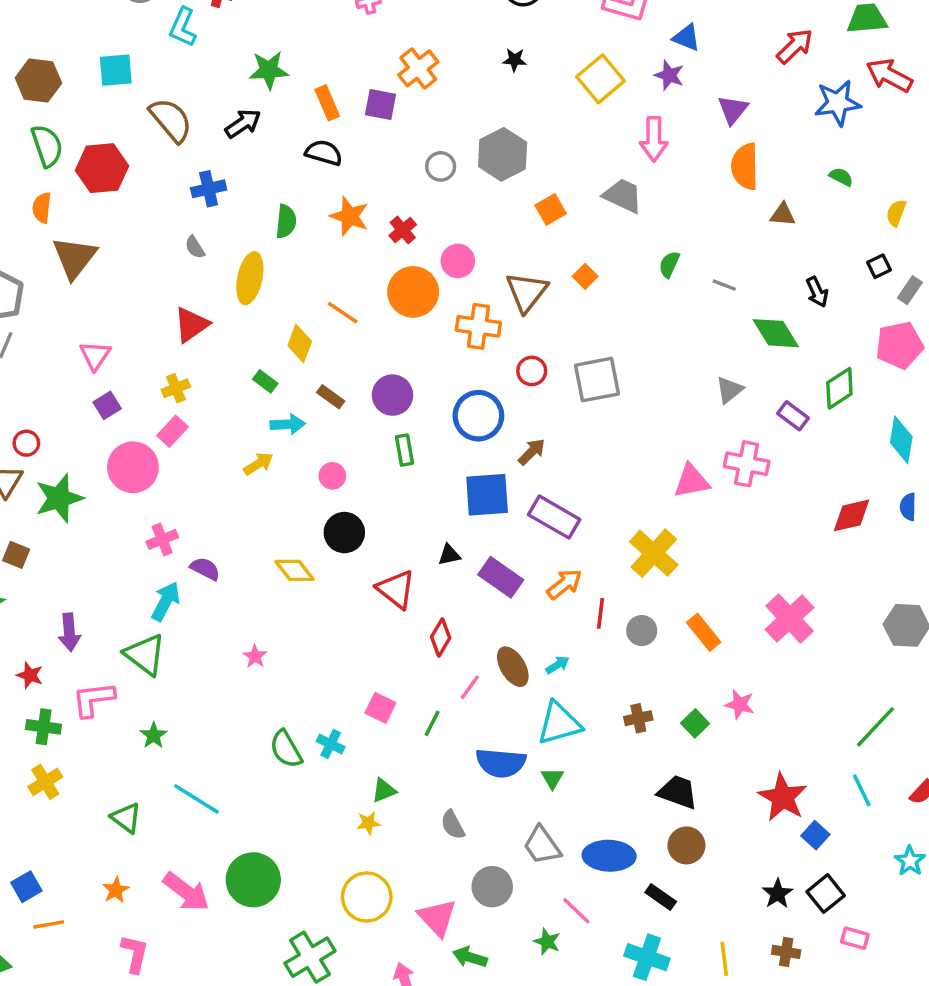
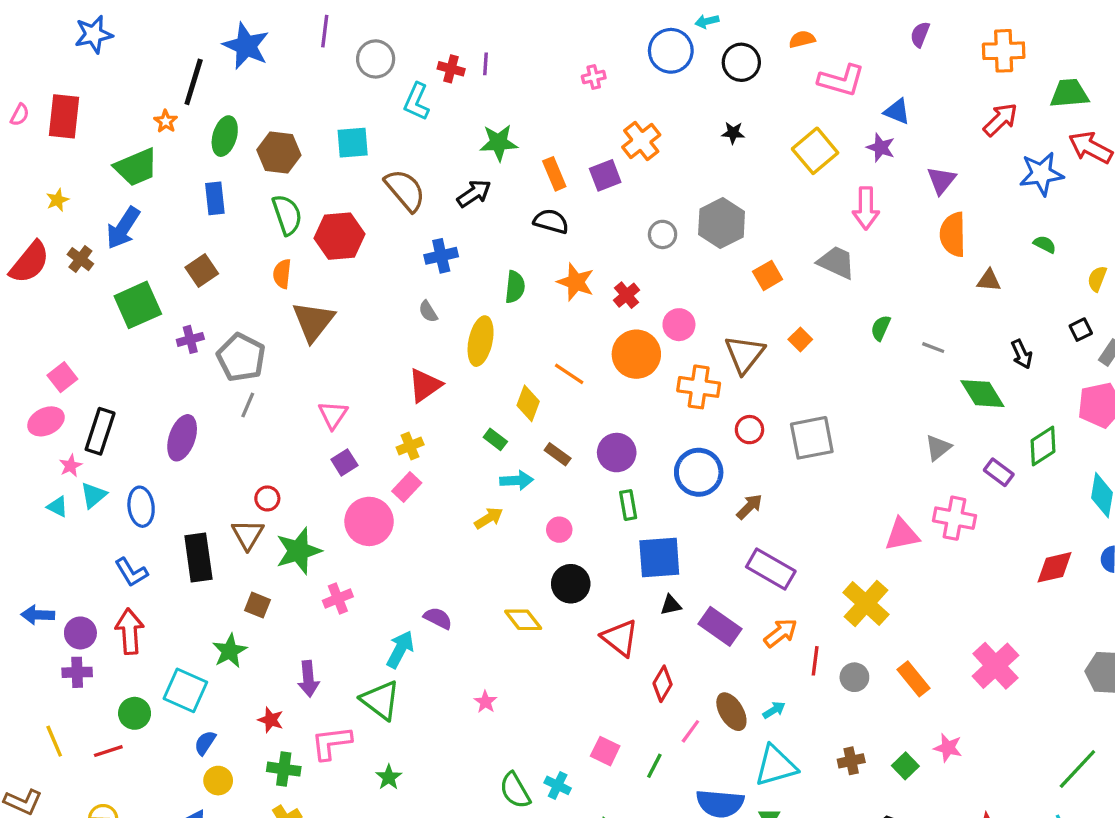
purple square: (380, 105) -> (605, 175), turned -32
blue square: (487, 495) -> (659, 558), moved
pink cross: (162, 539) -> (338, 599), moved

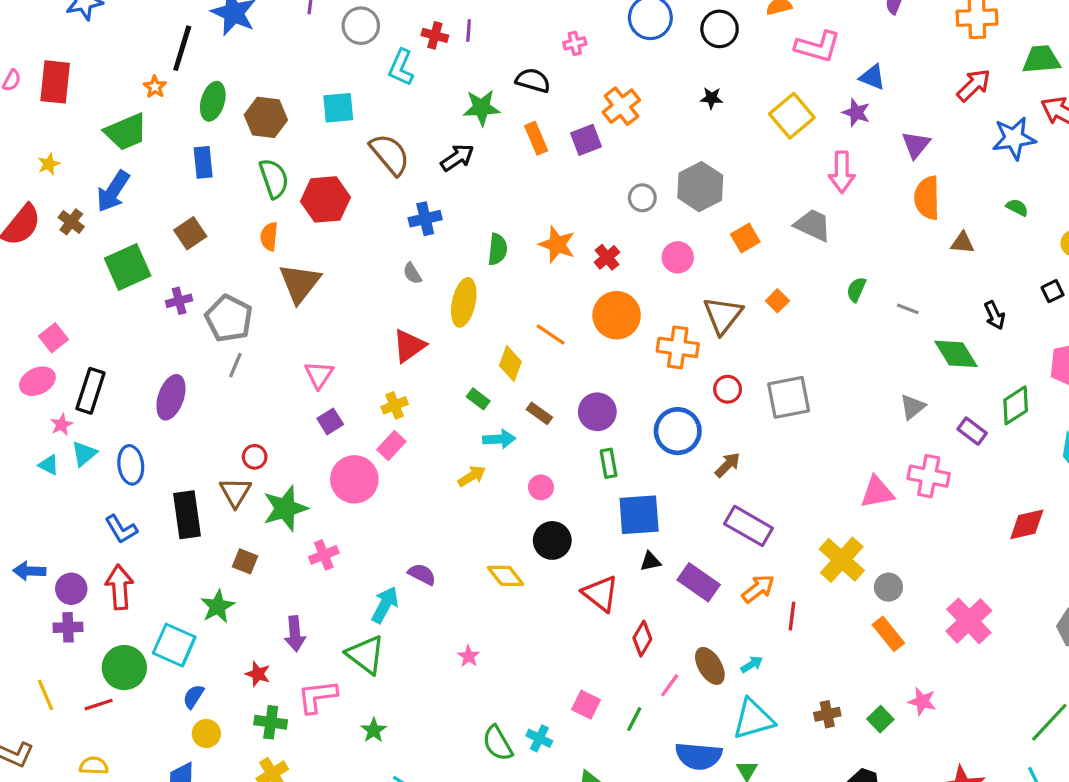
black semicircle: (551, 221) -> (533, 80), moved
pink circle: (679, 325) -> (678, 257), moved
gray circle: (854, 677) -> (888, 587), moved
green circle: (135, 713) -> (124, 668), size x1.4

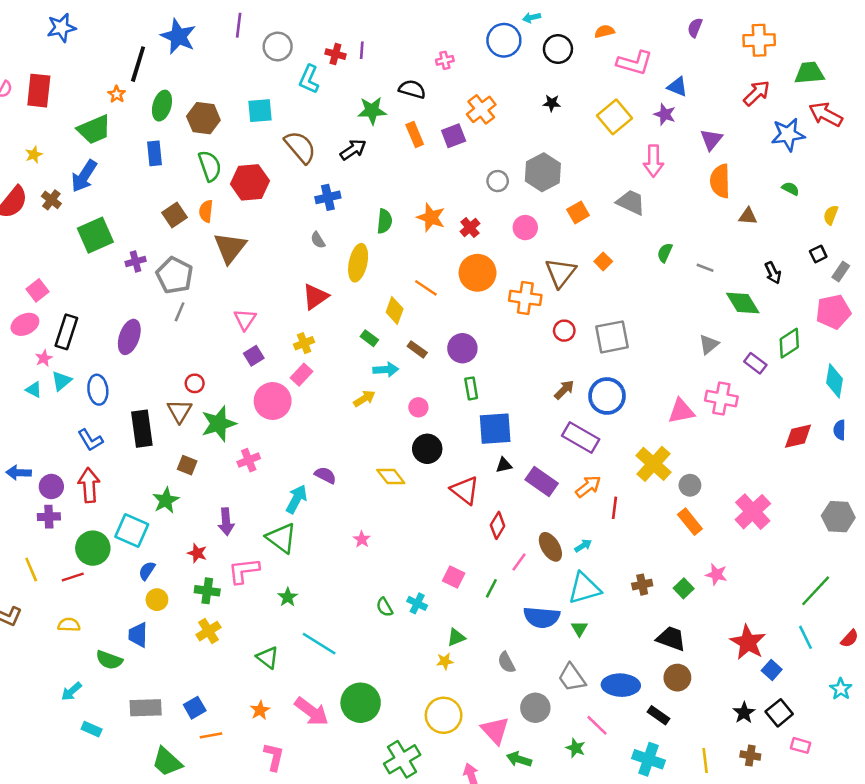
brown square: (190, 233) -> (175, 215), moved
blue circle: (678, 431) -> (607, 396), moved
green semicircle: (498, 743) -> (384, 607), size x0.7

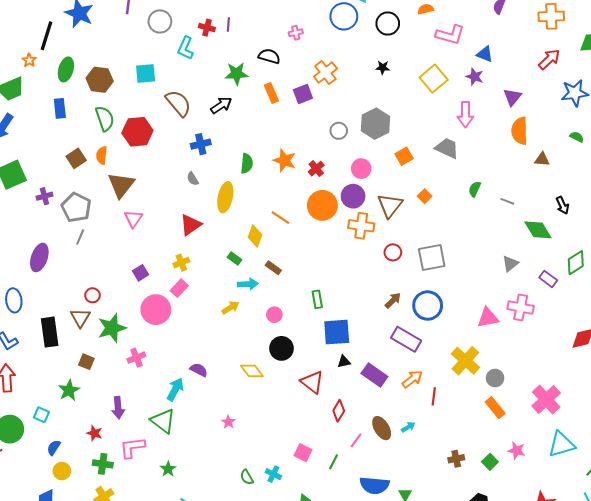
pink triangle: (245, 319) -> (133, 219), moved
purple circle: (462, 348) -> (353, 196), moved
cyan square: (132, 530) -> (41, 415), size x0.6
cyan triangle: (584, 588) -> (561, 444), moved

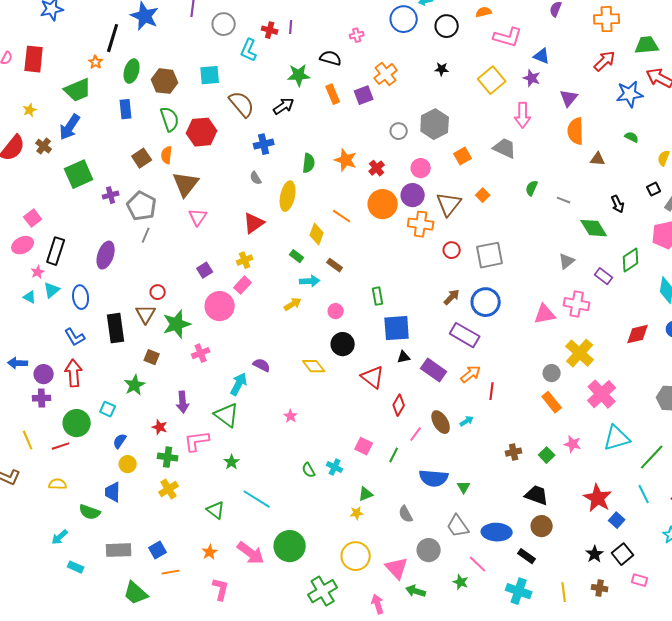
yellow cross: (465, 361) -> (580, 353), moved

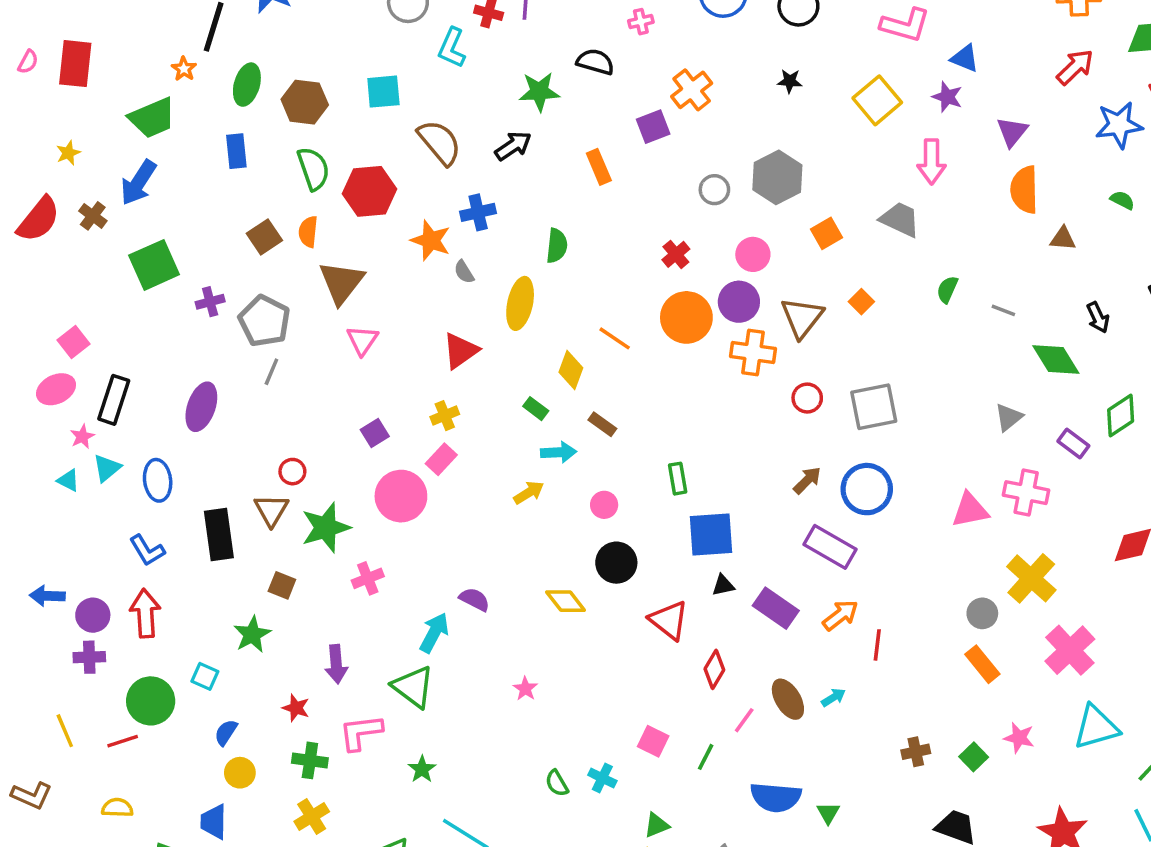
orange rectangle: (333, 94) -> (599, 167), moved
orange star: (346, 160) -> (431, 240), moved

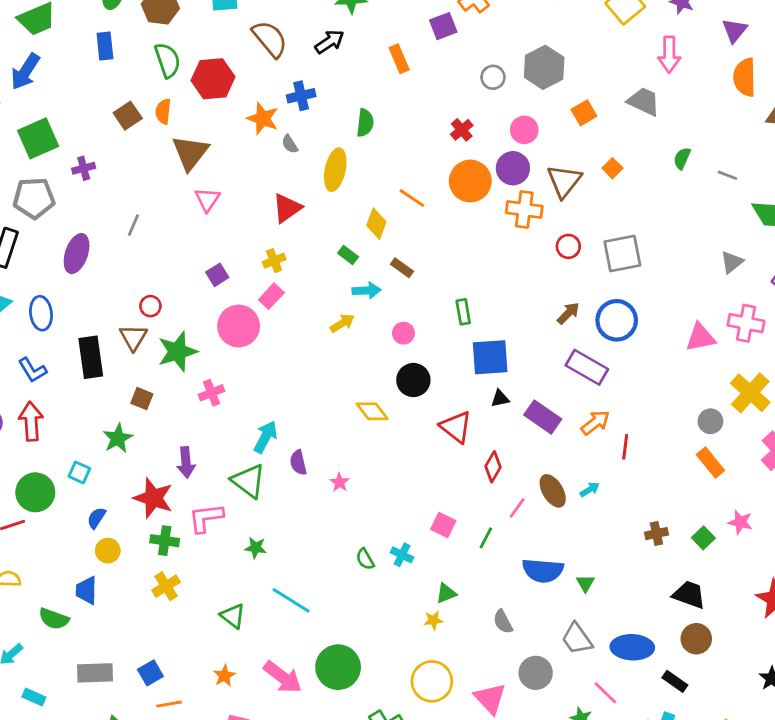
gray pentagon: (264, 321) -> (34, 198), moved, turned -30
purple semicircle: (475, 599) -> (298, 462), moved, turned -130
red star: (296, 708) -> (153, 498), size x1.8
green star: (422, 769) -> (256, 548), turned -30

